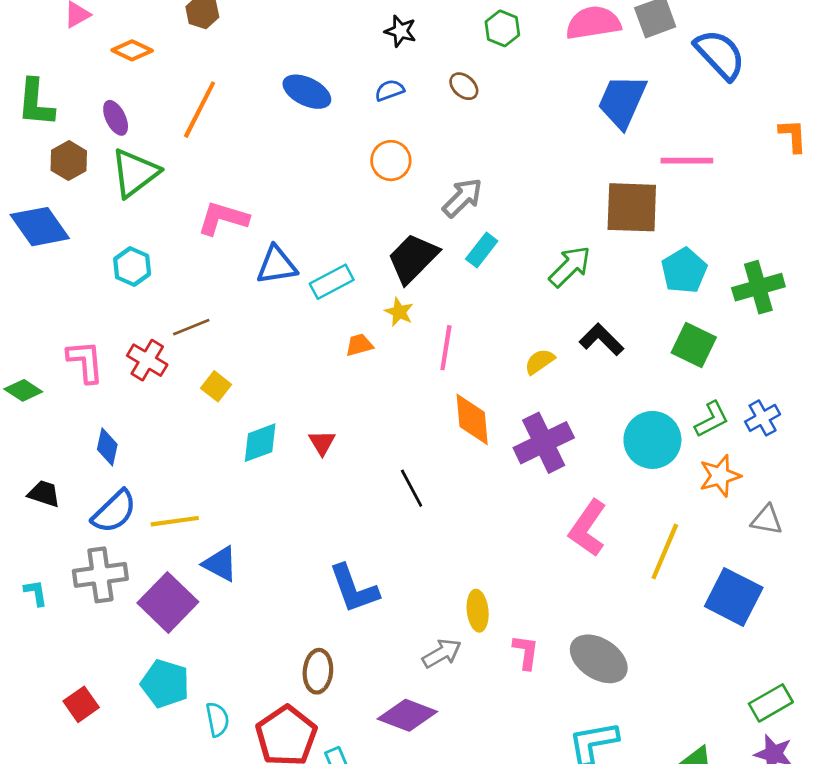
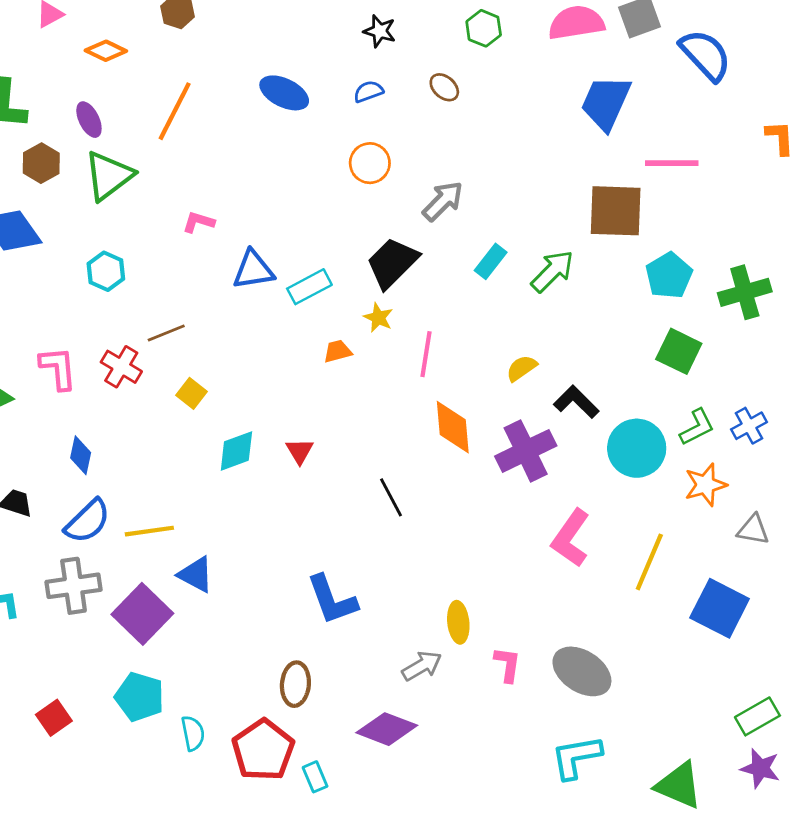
pink L-shape: (223, 218) -> (199, 222), size x0.6
cyan rectangle: (482, 250) -> (491, 261), moved
black L-shape: (602, 339) -> (576, 402), moved

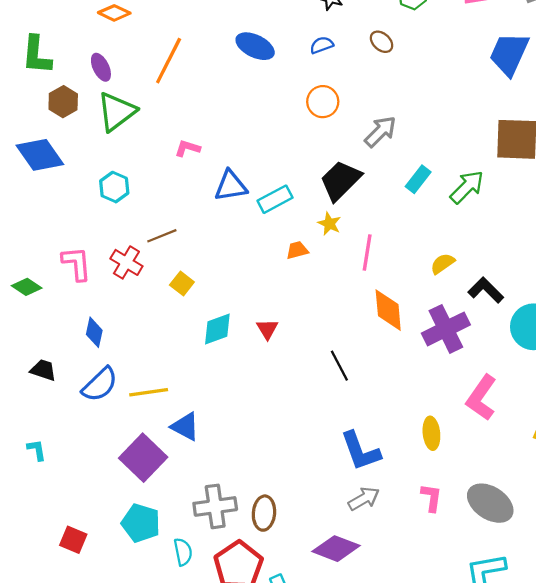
gray cross: (74, 586) -> (215, 506), moved
blue L-shape: (332, 600) -> (360, 451), moved
yellow ellipse: (458, 622) -> (431, 433), moved
red square: (54, 718) -> (73, 540), turned -32

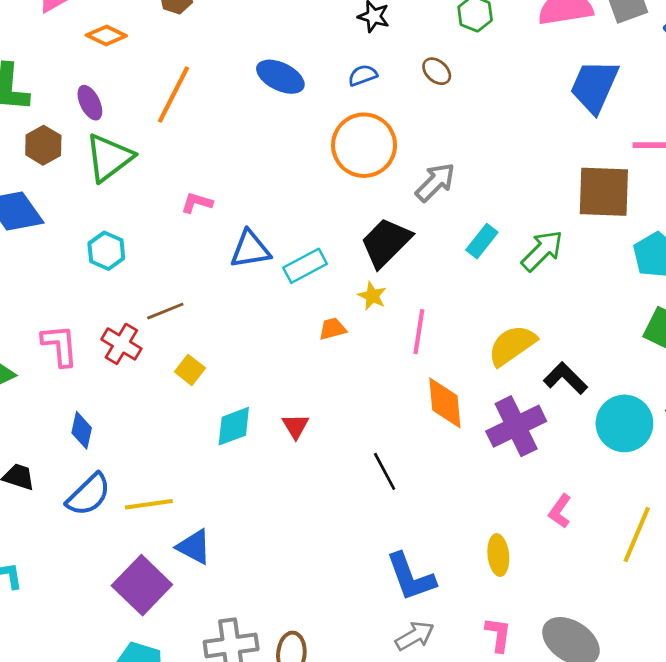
orange circle: (323, 102) -> (364, 145), size x1.6
yellow semicircle: (443, 264) -> (512, 345), size x1.6
pink L-shape: (481, 398) -> (560, 511), size x0.6

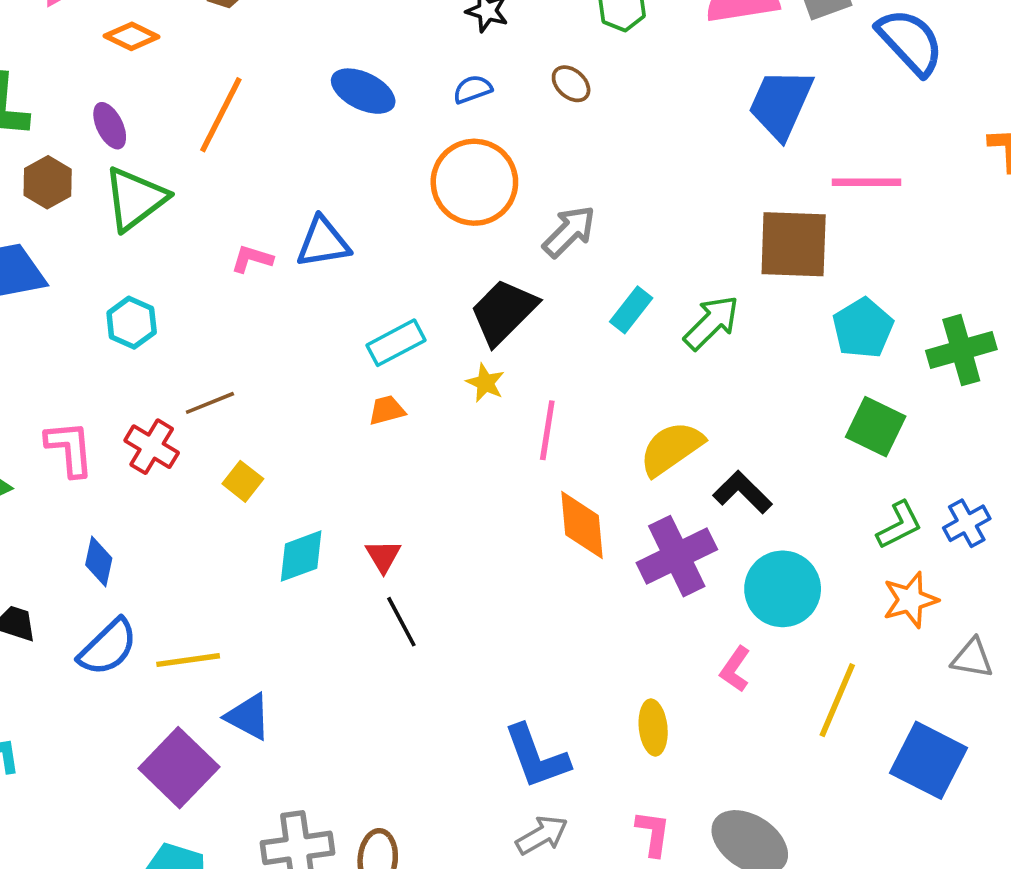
blue triangle: (250, 249) -> (323, 242), moved
orange trapezoid: (332, 329) -> (387, 410), moved
cyan circle: (624, 423) -> (783, 589), moved
black line: (385, 471) -> (401, 622), moved

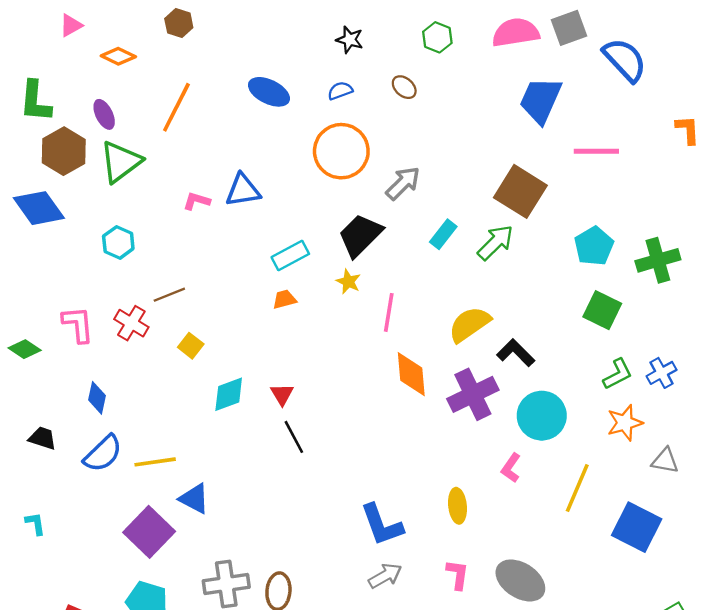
brown hexagon: (48, 182) -> (64, 151), size x1.4
brown square: (794, 244) -> (520, 191), moved, turned 30

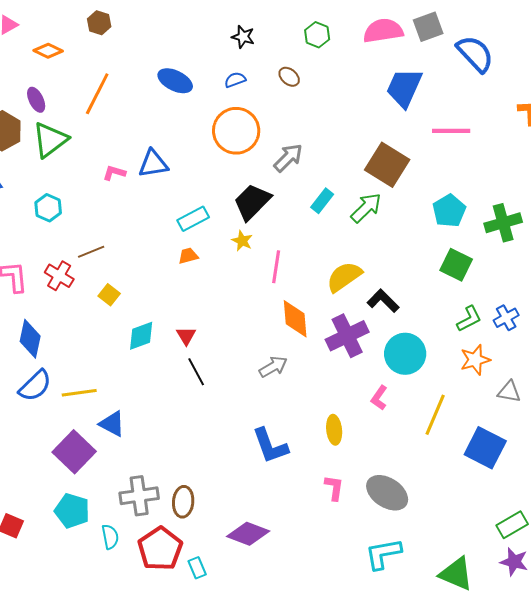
blue diamond: (97, 398) -> (30, 339), size x1.4
gray arrow: (385, 576) -> (273, 367), moved

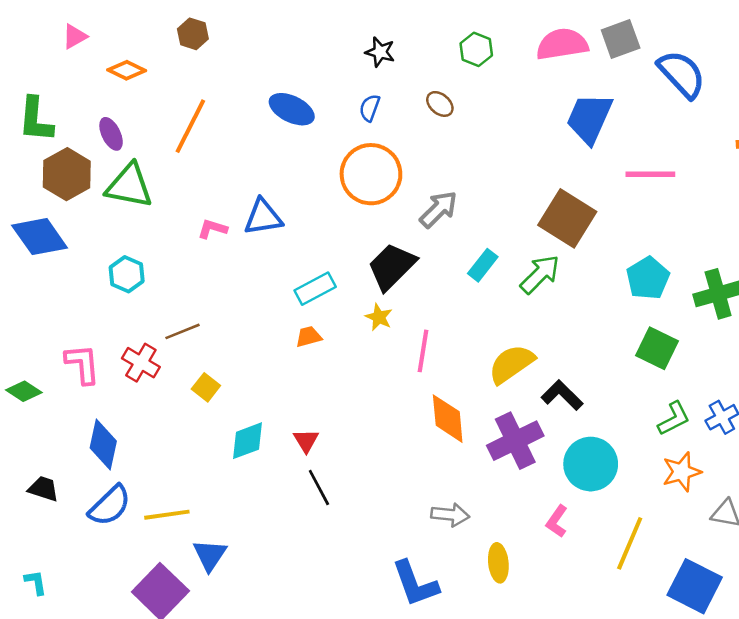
blue semicircle: (235, 80) -> (370, 108), turned -50
green triangle: (50, 140) -> (129, 186), turned 48
gray arrow: (273, 367) -> (450, 515), moved, turned 36
blue triangle: (112, 424) -> (210, 555), turned 36

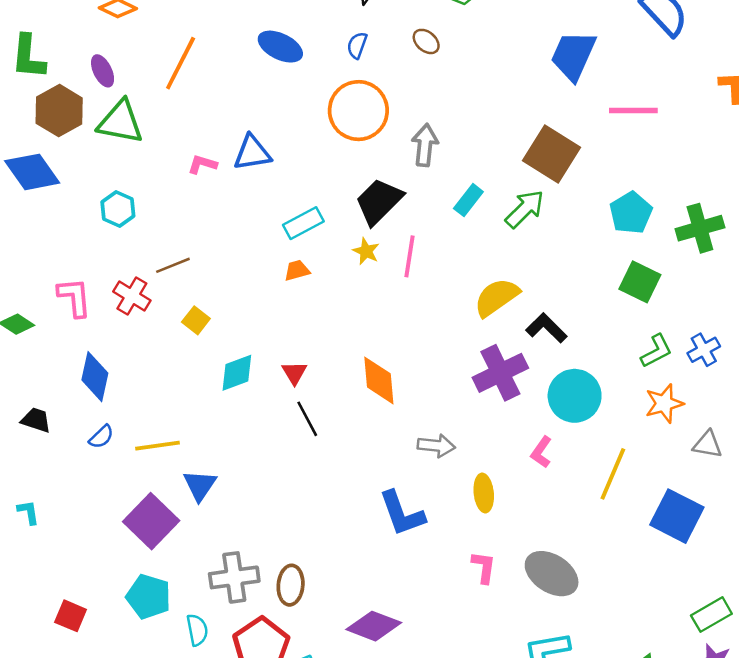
gray arrow: (439, 209) -> (425, 145), turned -39
pink line: (423, 351) -> (410, 256), moved
orange diamond: (448, 419) -> (379, 380), moved
blue semicircle: (110, 506) -> (101, 437), size x0.6

